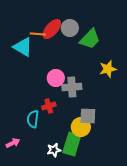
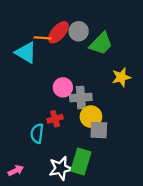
yellow circle: (81, 127) -> (91, 117), moved
pink arrow: (13, 143) -> (16, 170), moved
white star: (54, 150) -> (61, 168), size x1.5

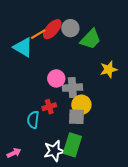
orange line: (43, 38) -> (38, 34), turned -35
gray square: (99, 130) -> (76, 117), moved

